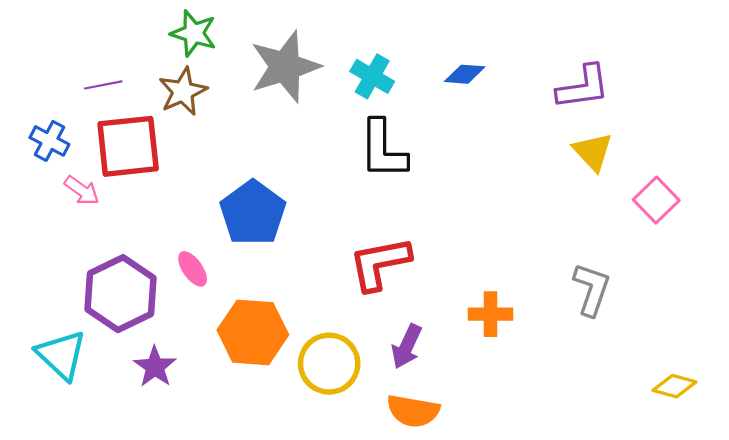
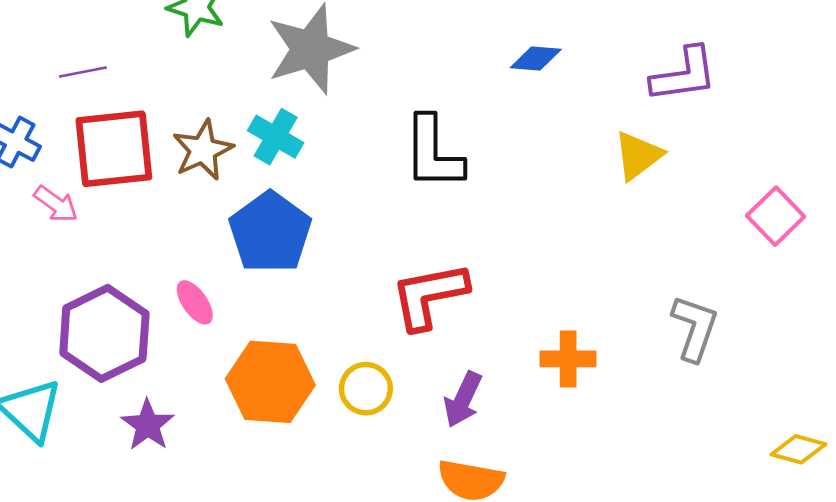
cyan cross: (372, 76) -> (276, 137), moved
brown star: (183, 91) -> (203, 150), moved
yellow triangle: (593, 152) -> (638, 156), moved, turned 36
yellow circle: (329, 364) -> (366, 389), moved, size x0.7

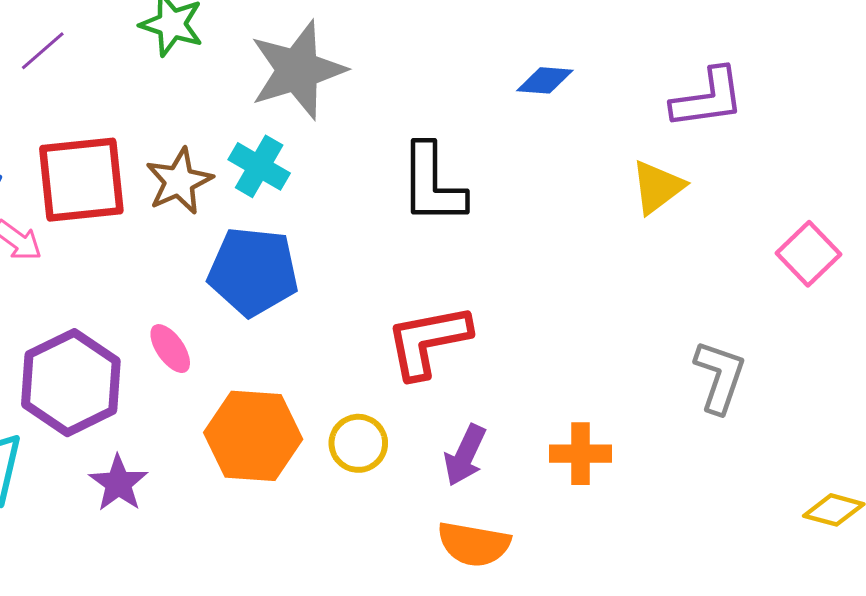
purple line: (83, 72) -> (43, 51), moved, turned -30
blue pentagon: (270, 232) -> (253, 272), turned -30
orange cross: (568, 359) -> (580, 454), moved

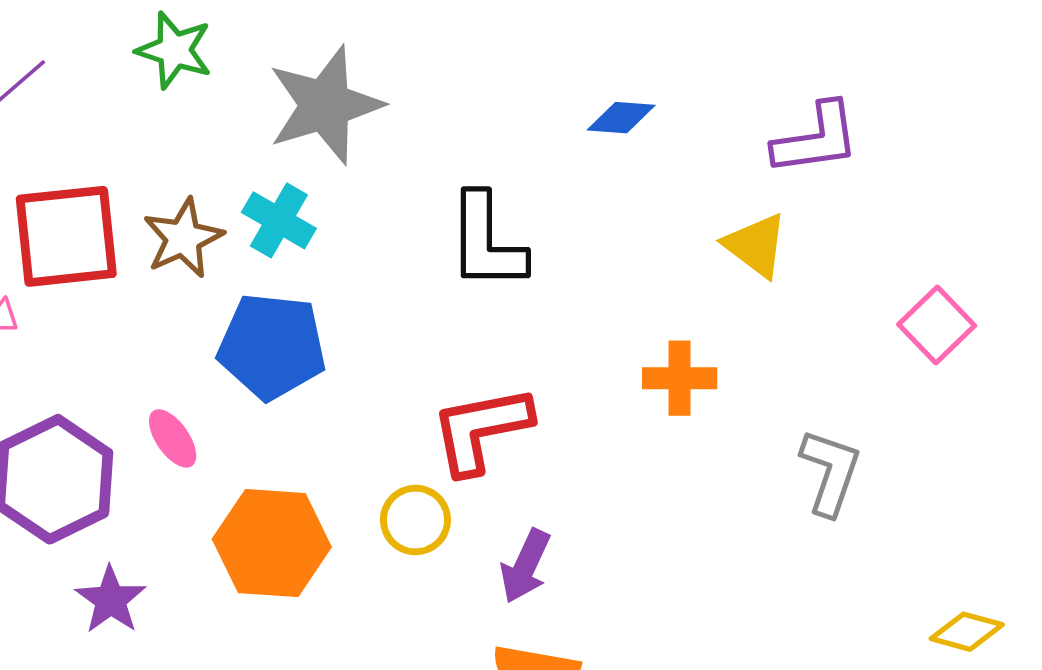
yellow triangle: (657, 187) -> (756, 245), turned -46
yellow circle: (358, 443) -> (415, 520), moved
orange cross: (580, 454) -> (680, 378), moved

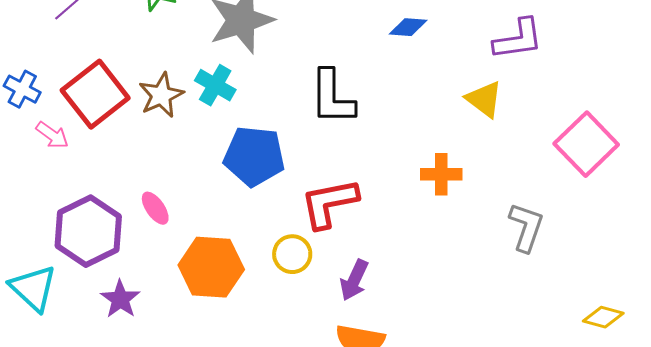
red square: (66, 236) -> (95, 94), turned -32
pink square: (937, 325) -> (586, 144), size x1.5
blue pentagon: (272, 346) -> (254, 156), moved

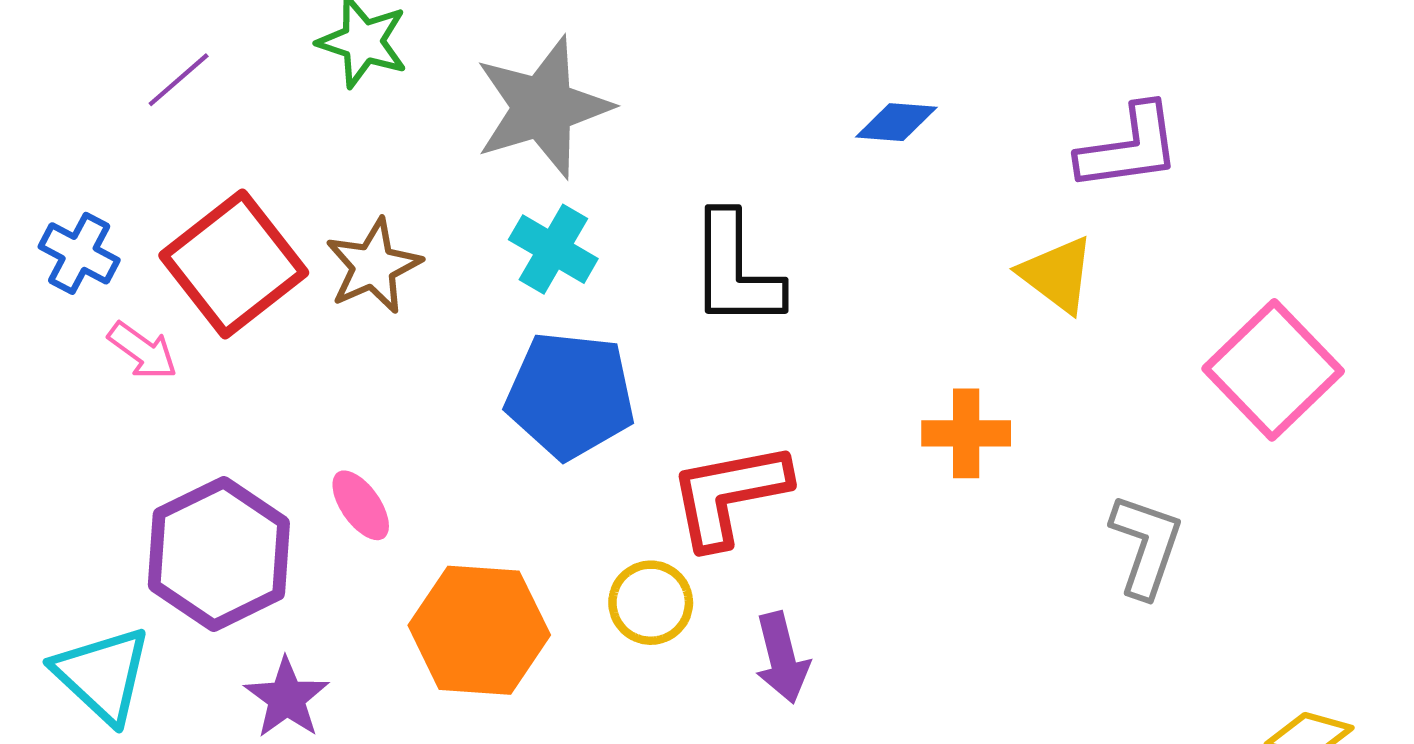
cyan cross: (215, 85) -> (553, 249), moved
purple arrow: (354, 280) -> (782, 658), turned -39

